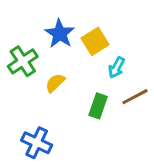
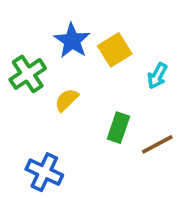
cyan arrow: (117, 67) -> (157, 76), moved
brown line: (135, 97) -> (157, 144), moved

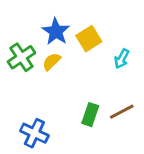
yellow semicircle: (67, 100) -> (52, 62), moved
green rectangle: (118, 128) -> (90, 115), moved

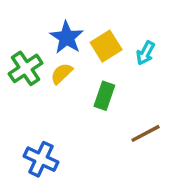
cyan arrow: (122, 59) -> (145, 53), moved
green rectangle: (90, 115) -> (104, 96), moved

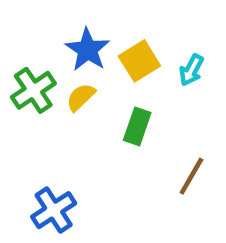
brown line: (145, 133) -> (191, 176), turned -32
blue cross: (41, 159) -> (54, 210), turned 32

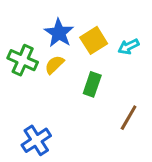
cyan arrow: (191, 70) -> (129, 47), turned 35
green cross: (33, 90) -> (23, 60), turned -32

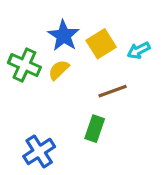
green rectangle: (92, 84) -> (95, 129), moved
brown line: (129, 118) -> (113, 91), moved, turned 40

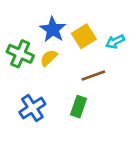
blue cross: (39, 151) -> (32, 108), moved

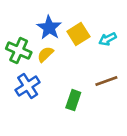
brown line: (93, 75) -> (106, 81), moved
blue cross: (32, 108) -> (28, 86), moved

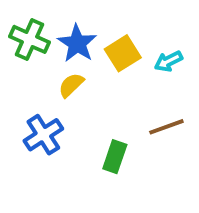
green cross: (19, 50) -> (29, 39), moved

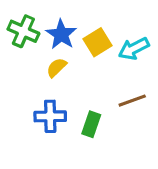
cyan arrow: (168, 61) -> (134, 49), size x1.4
blue cross: (43, 135) -> (50, 116), moved, turned 32

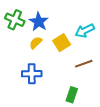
yellow square: (97, 42) -> (62, 43), moved
green rectangle: (91, 124) -> (72, 95), moved

